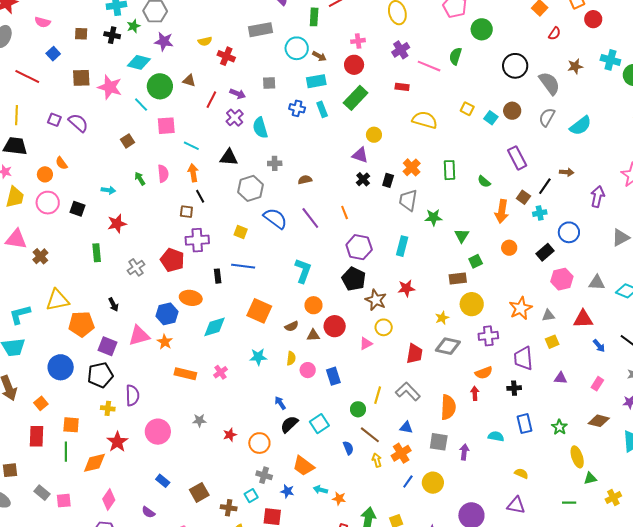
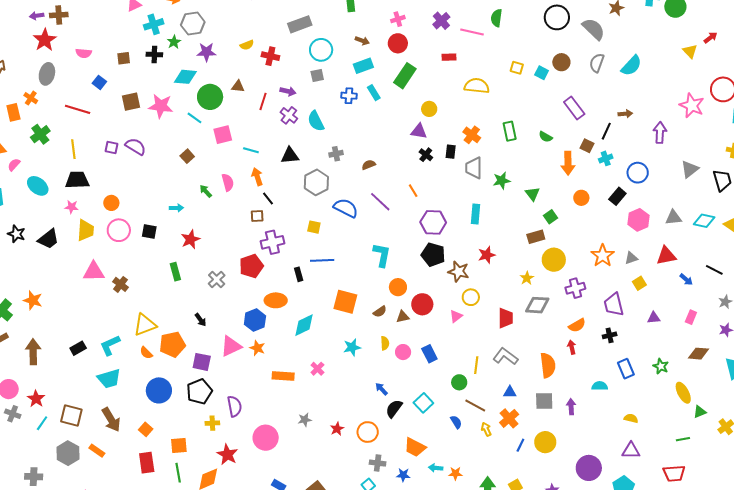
cyan circle: (297, 48) -> (321, 50), moved
orange semicircle: (61, 163) -> (146, 353), moved
red pentagon: (172, 260) -> (251, 266), turned -30

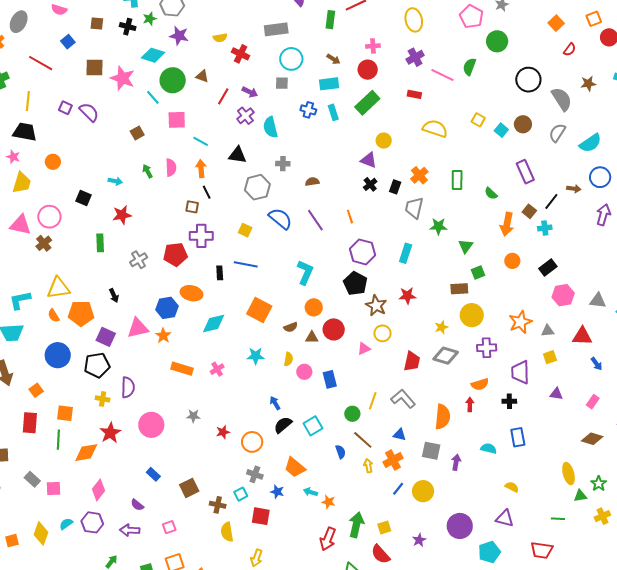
blue circle: (638, 173) -> (600, 177), moved
pink circle: (119, 230) -> (49, 217), moved
green star: (661, 366) -> (599, 484), moved

